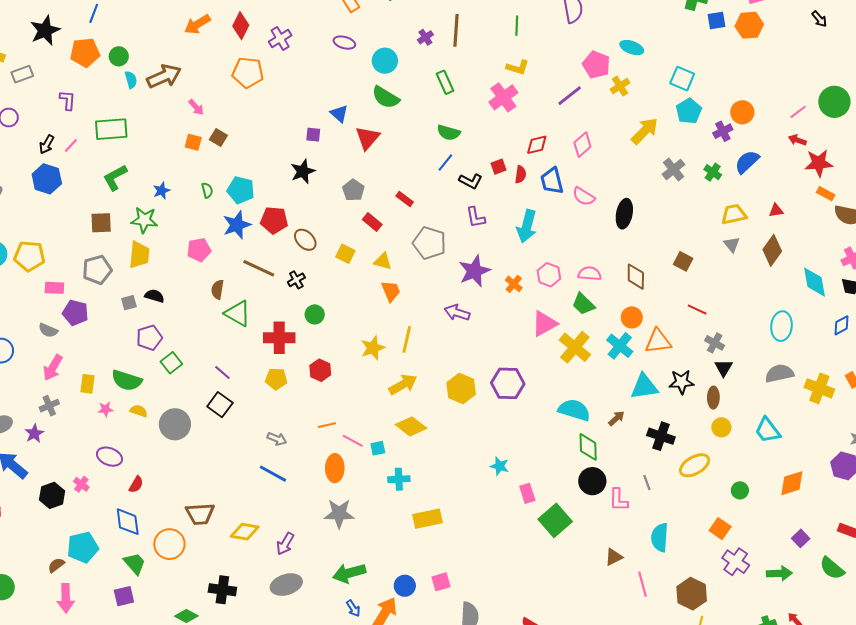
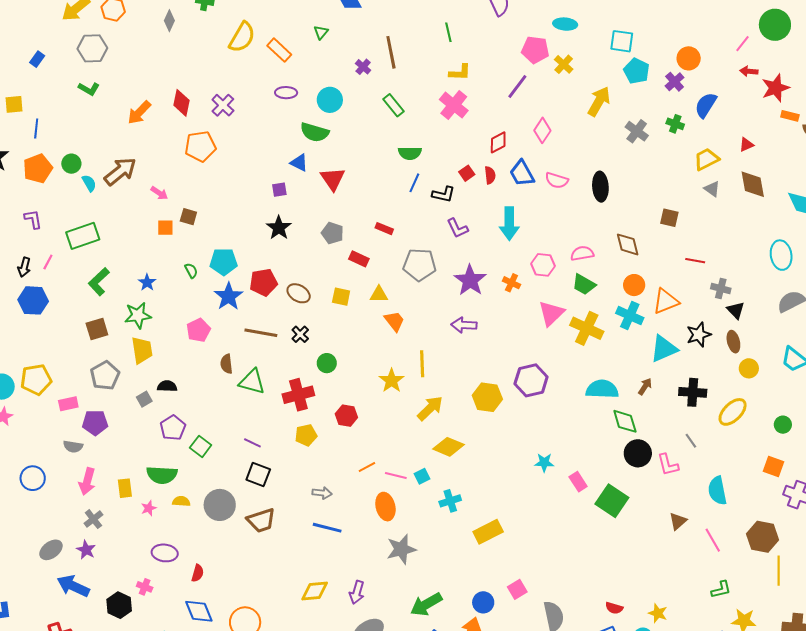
green semicircle: (386, 97) -> (315, 132), moved
brown diamond: (772, 250) -> (753, 184), turned -32
brown trapezoid: (200, 514) -> (261, 520), moved

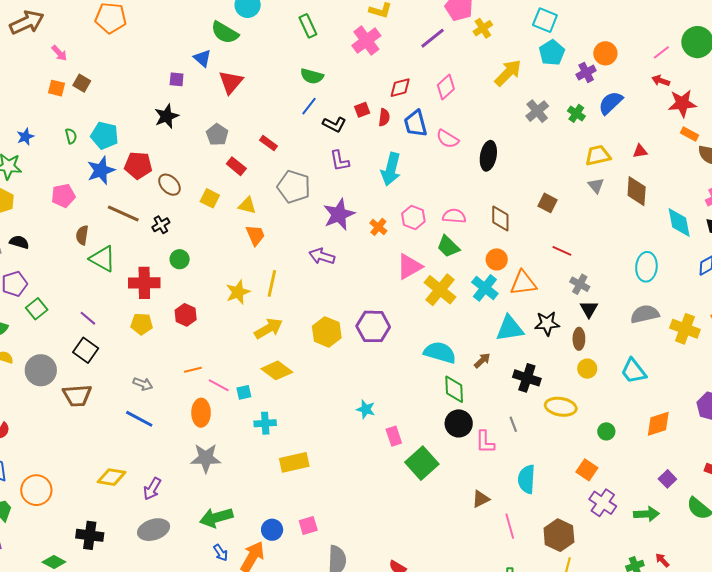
yellow ellipse: (733, 412) -> (561, 407), turned 40

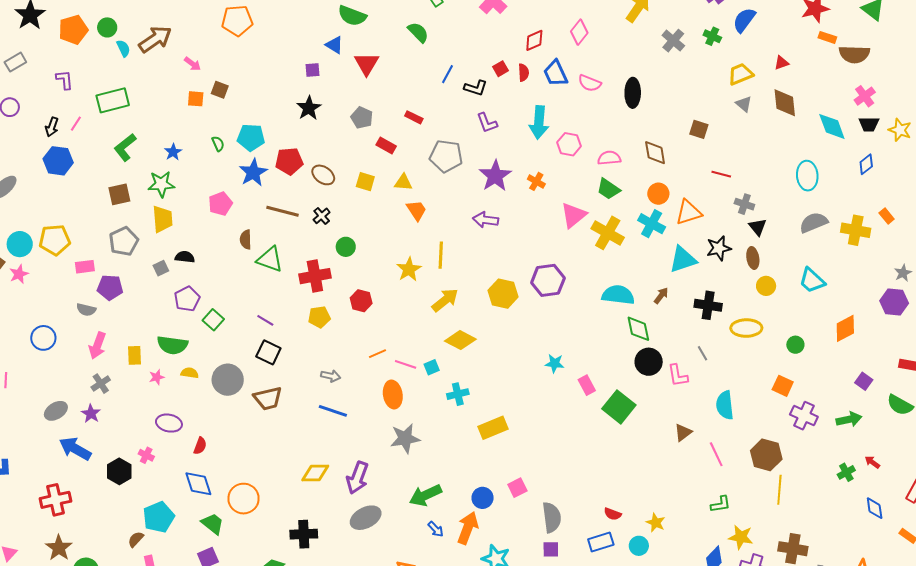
green semicircle: (312, 76) -> (418, 32), moved, turned -140
pink hexagon: (413, 217) -> (569, 144), moved
purple arrow: (152, 489) -> (357, 478), size x1.4

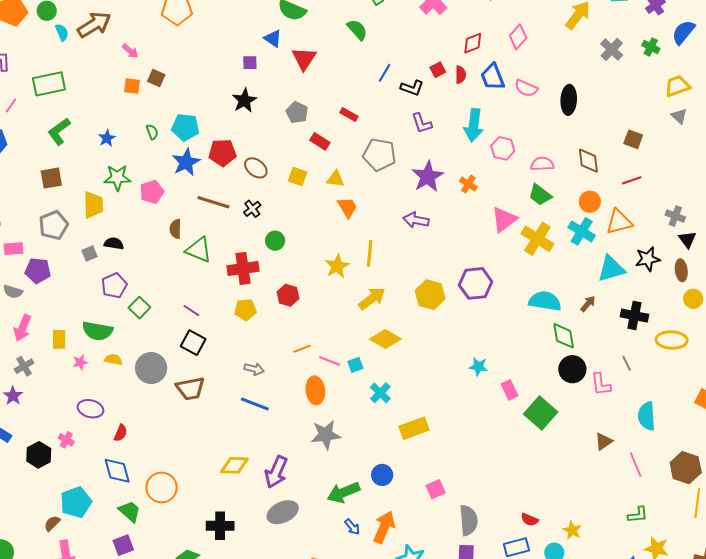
red line: (721, 174) -> (632, 180), moved, turned -36
green star: (161, 184) -> (117, 178), moved
cyan cross: (458, 394) -> (380, 393), turned -35
blue circle: (483, 498) -> (382, 475), moved

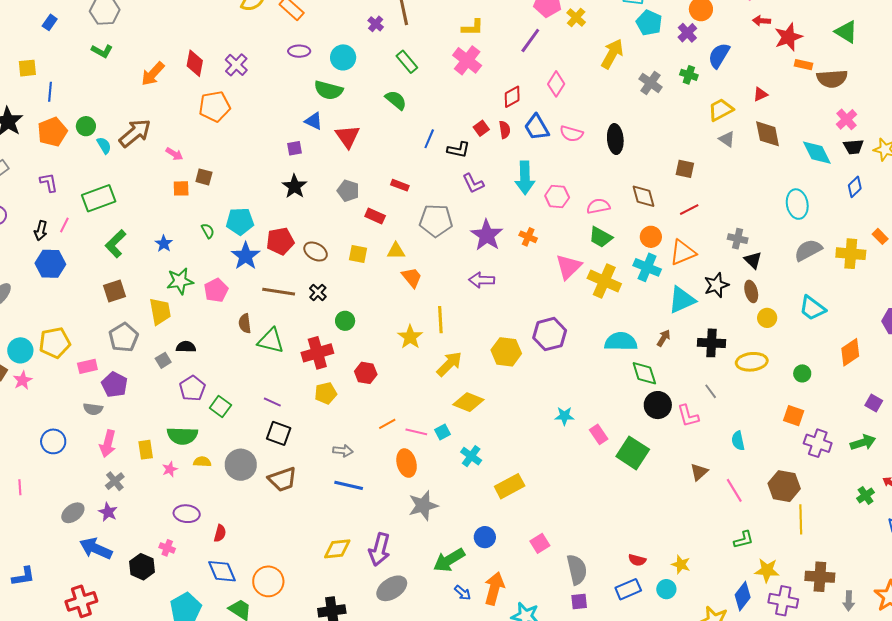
purple pentagon: (38, 271) -> (115, 385), turned 30
cyan semicircle: (647, 416) -> (738, 441), size x0.7

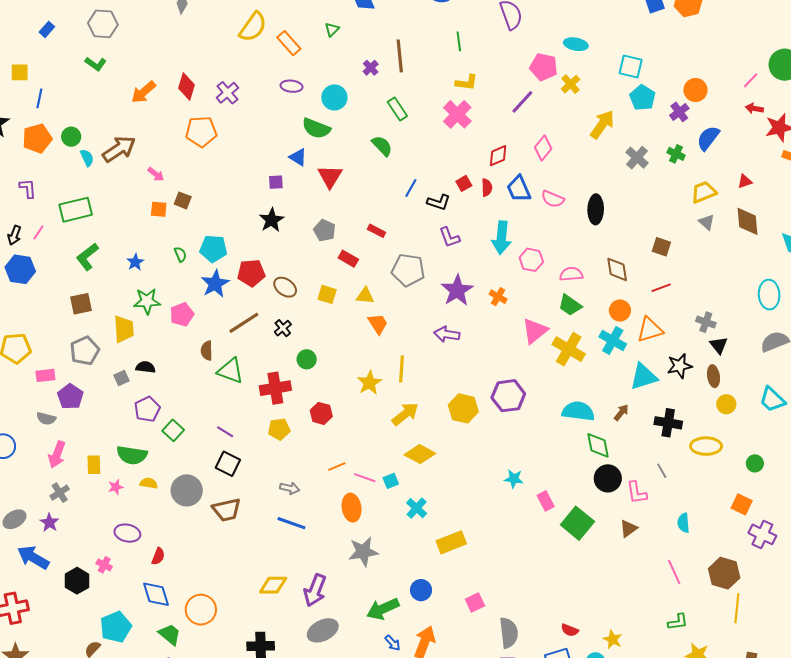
brown line: (279, 292) -> (244, 323), turned -48
brown triangle: (699, 472) -> (628, 529), moved

